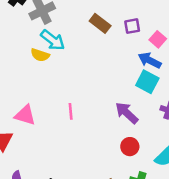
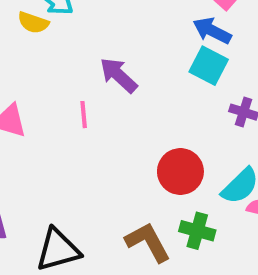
purple arrow: (127, 113) -> (119, 75), moved
red circle: (130, 147) -> (180, 172), size x1.5

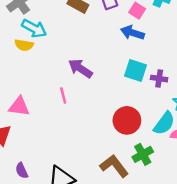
cyan square: (209, 66) -> (136, 71), moved
green cross: (197, 231) -> (143, 154), turned -36

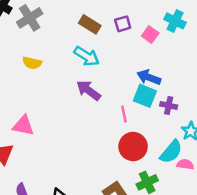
cyan arrow: (34, 28) -> (87, 56), moved
blue arrow: (132, 33) -> (149, 77), moved
pink line: (63, 95) -> (124, 114), moved

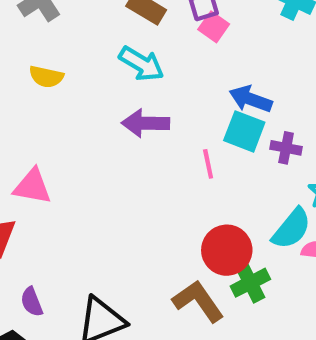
pink square: (150, 35) -> (214, 27), moved
purple arrow: (88, 90) -> (146, 123), turned -35
red circle: (133, 146) -> (227, 250), moved

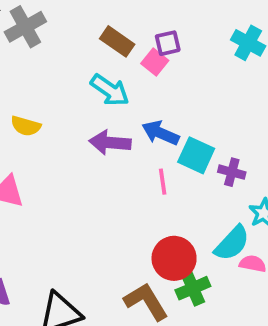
pink square: (214, 27) -> (155, 62), moved
yellow semicircle: (46, 77) -> (26, 126), moved
blue arrow: (251, 99) -> (161, 133), moved

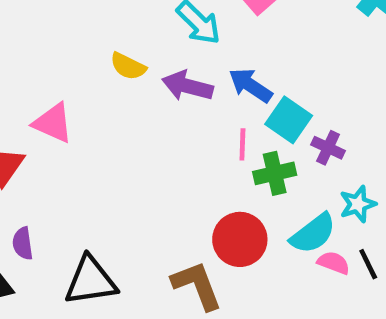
yellow semicircle: (26, 126) -> (128, 66), moved
green cross: (193, 288) -> (275, 173), moved

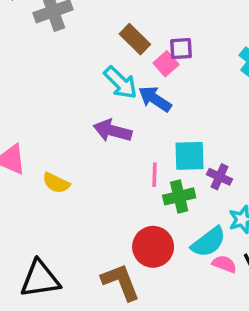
yellow semicircle: (128, 66) -> (56, 183), moved
blue arrow: (250, 85) -> (155, 99), moved
cyan square: (289, 120) -> (189, 156), turned -36

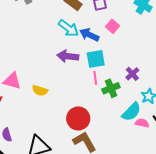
pink square: (166, 64) -> (112, 26), moved
cyan square: (189, 156) -> (96, 59), moved
purple cross: (219, 177) -> (132, 74), turned 32
red circle: (153, 247) -> (78, 118), moved

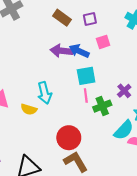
pink square: (112, 26) -> (103, 42), turned 32
cyan arrow: (68, 28) -> (45, 93), moved, turned 40
purple arrow: (68, 56) -> (62, 51), moved

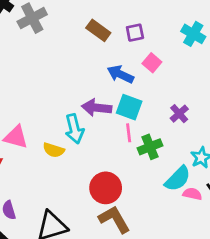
pink square: (103, 42) -> (152, 63), turned -32
purple arrow: (62, 51) -> (97, 108), moved
cyan square: (86, 76) -> (129, 107), turned 30
purple cross: (124, 91) -> (179, 114), moved

